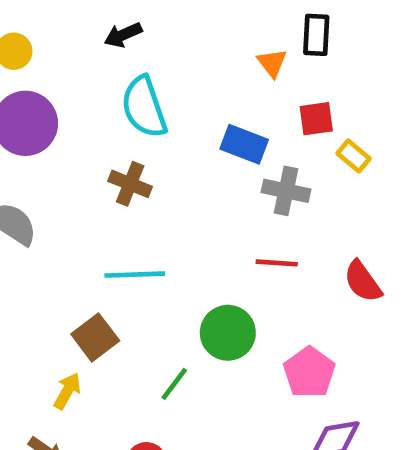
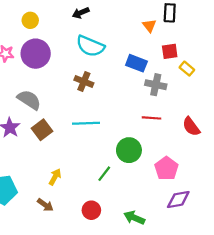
cyan semicircle: (144, 107) -> (90, 46), turned -48
brown square: (95, 337) -> (42, 130), moved

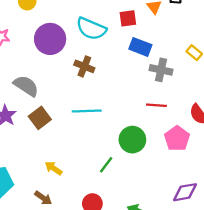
red square: (170, 51) -> (128, 18), moved
purple circle: (36, 54) -> (50, 39), moved
pink pentagon: (166, 168) -> (177, 138), moved
yellow arrow: (55, 177) -> (53, 168), turned -84

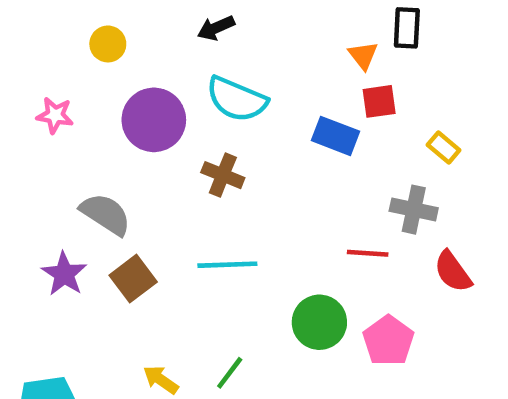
red square: (128, 18) -> (379, 101), moved
gray cross: (161, 70) -> (414, 210), moved
pink pentagon: (177, 138) -> (388, 341), moved
green line: (106, 165) -> (230, 373), moved

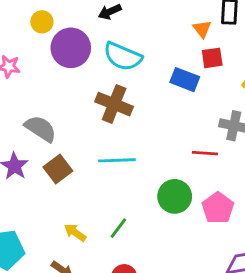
purple circle: (154, 120) -> (71, 48), moved
brown cross: (223, 175) -> (114, 104), size x1.4

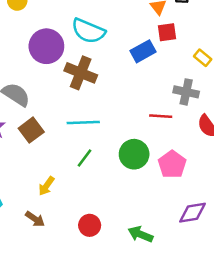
purple circle: (71, 48) -> (46, 46), moved
blue rectangle: (185, 80) -> (143, 51), turned -50
green line: (118, 228) -> (85, 158), moved
yellow arrow: (75, 232) -> (46, 186), turned -90

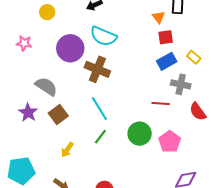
blue rectangle: (143, 51) -> (167, 61), moved
cyan line: (83, 122) -> (99, 109), turned 60
yellow arrow: (46, 186) -> (67, 150), moved

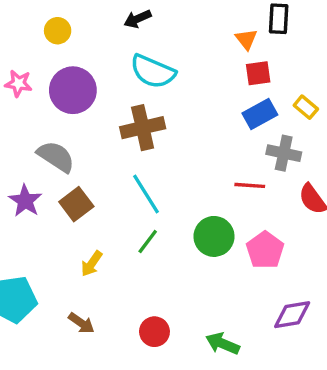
purple circle: (70, 48) -> (73, 90), moved
brown cross: (97, 69) -> (143, 128), turned -35

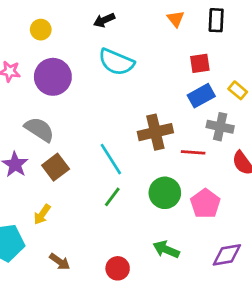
orange triangle: (246, 39) -> (176, 19), moved
brown cross: (143, 128) -> (155, 132), moved
yellow arrow: (92, 264) -> (42, 214), moved
green arrow: (223, 344) -> (166, 249), moved

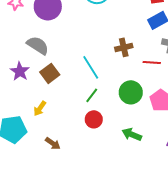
brown cross: (155, 132) -> (124, 47), size x0.7
red circle: (118, 268) -> (94, 119), moved

